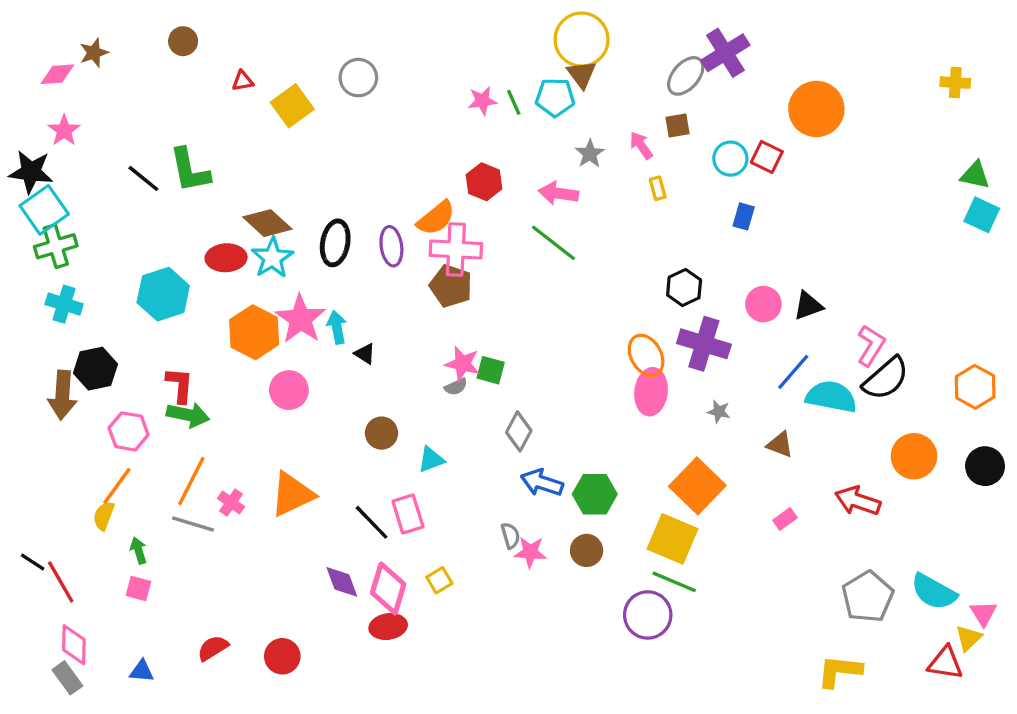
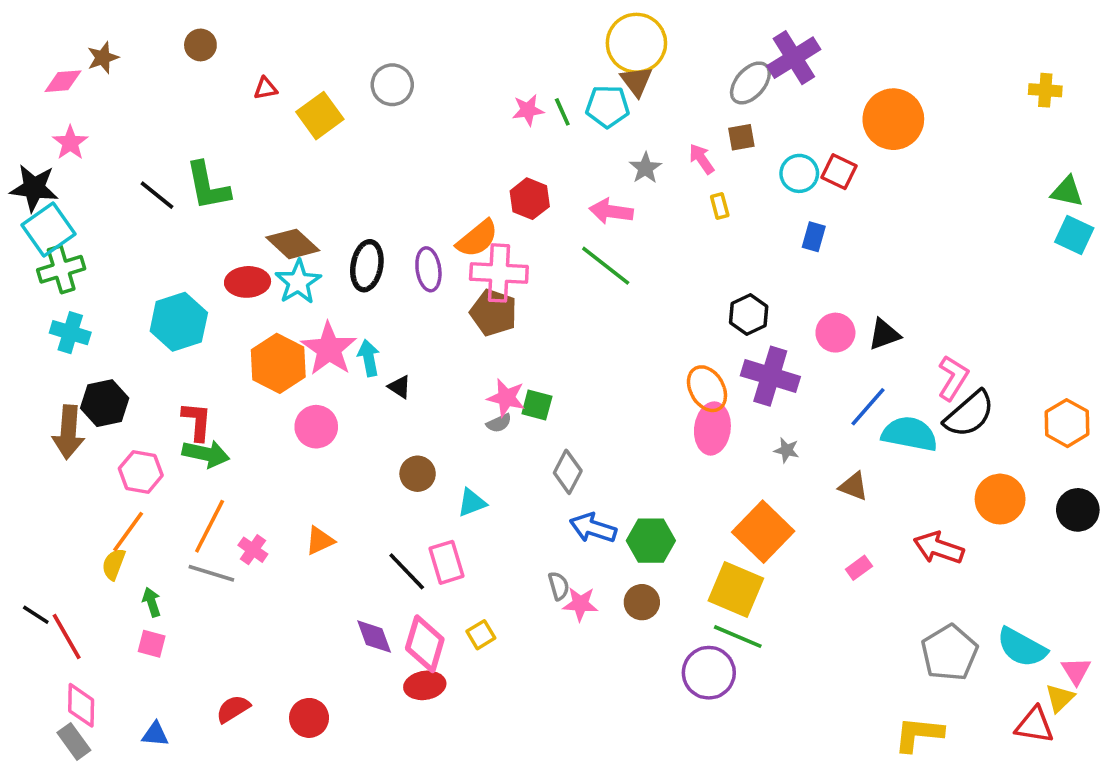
orange triangle: (292, 494) -> (320, 541), size x0.6

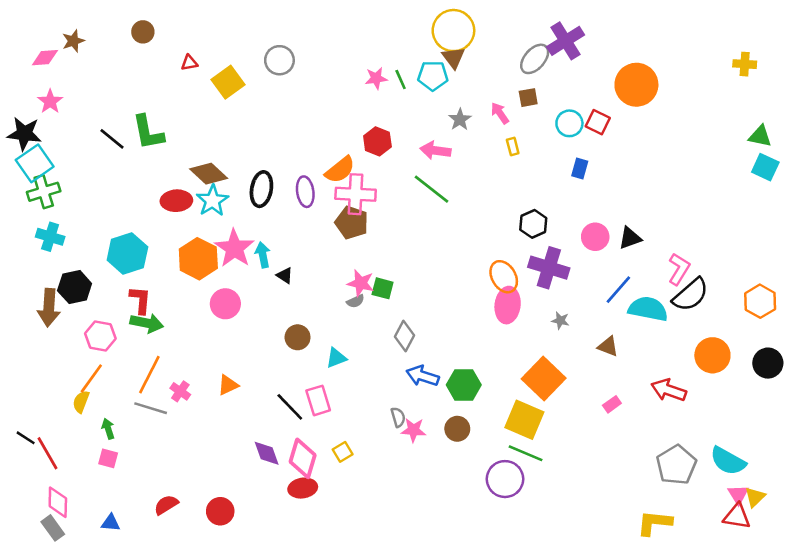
cyan hexagon: (179, 322) -> (127, 254), moved
pink triangle: (1076, 671) -> (738, 494), moved

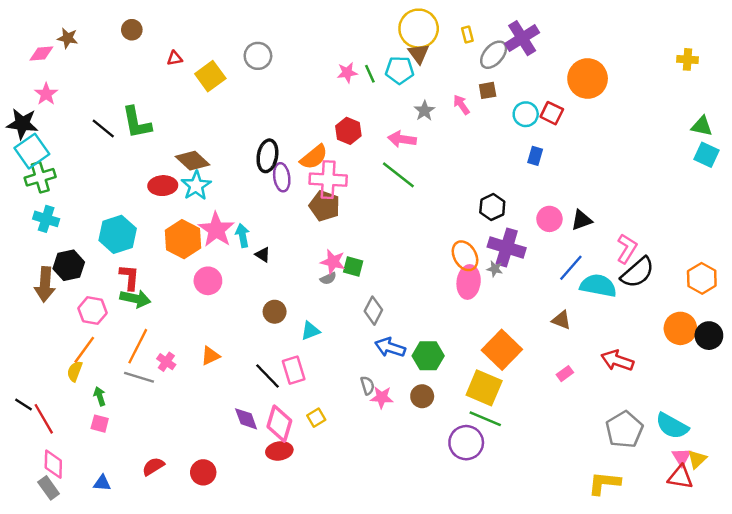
brown star: (73, 41) -> (68, 38), turned 30
yellow rectangle: (513, 147) -> (467, 34), moved
black ellipse: (261, 189) -> (267, 156), moved
gray star: (560, 321) -> (495, 269), moved
orange circle: (712, 355) -> (680, 328), moved

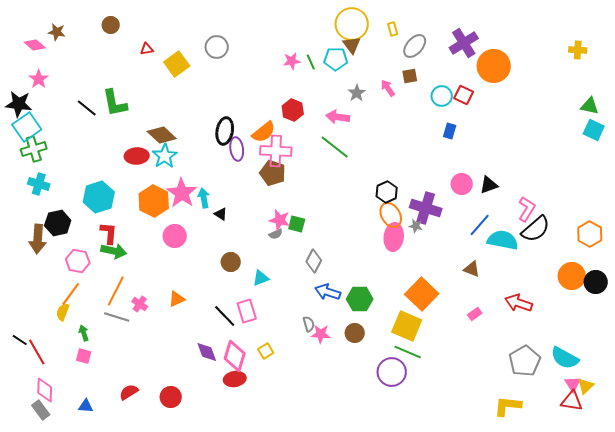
purple cross: (522, 38) -> (464, 43), moved
pink diamond: (41, 54) -> (35, 45), turned 45
black hexagon: (492, 207) -> (387, 192), moved

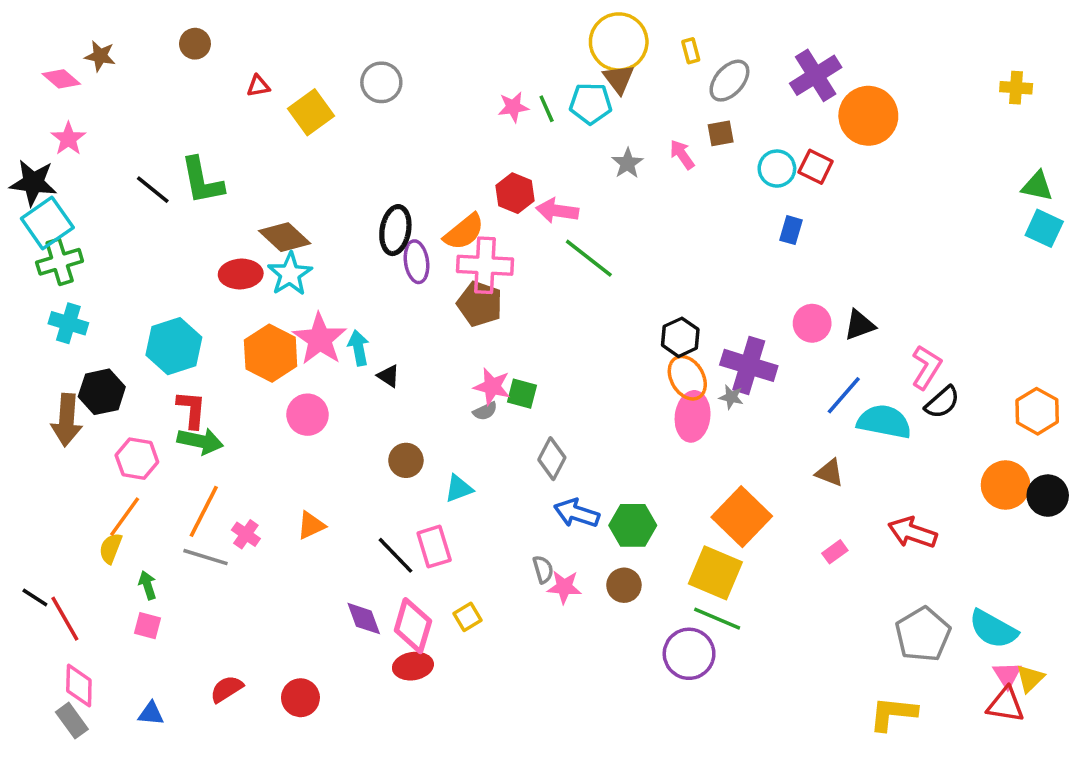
pink arrow: (338, 117) -> (557, 211), moved
black semicircle: (536, 229) -> (942, 402), size x0.7

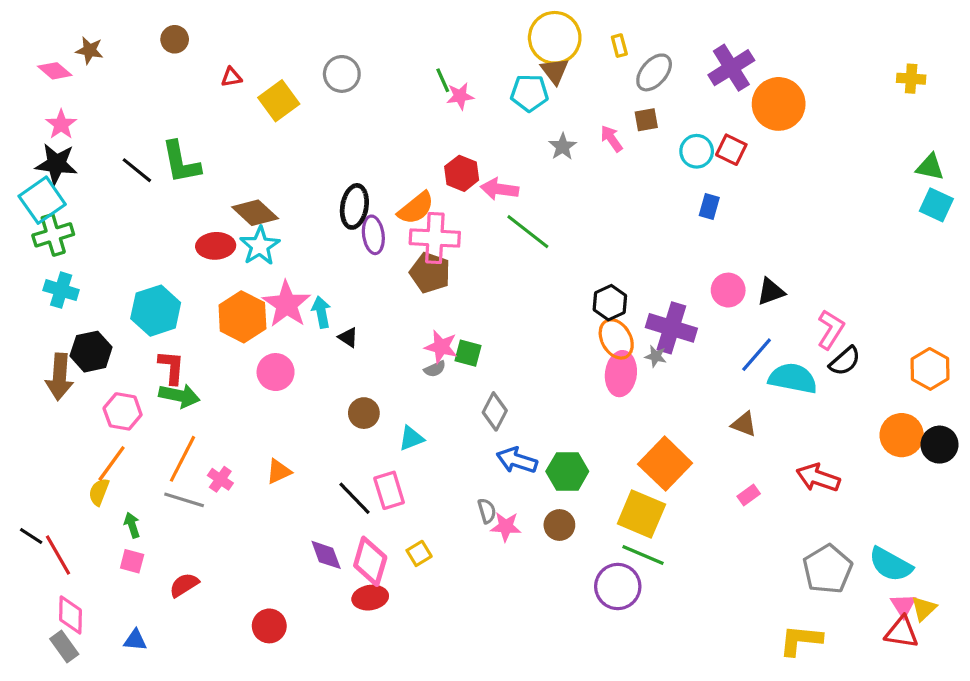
green line: (547, 109) -> (443, 80), moved
black star: (33, 183) -> (56, 164), moved
red semicircle: (227, 689) -> (184, 585), moved

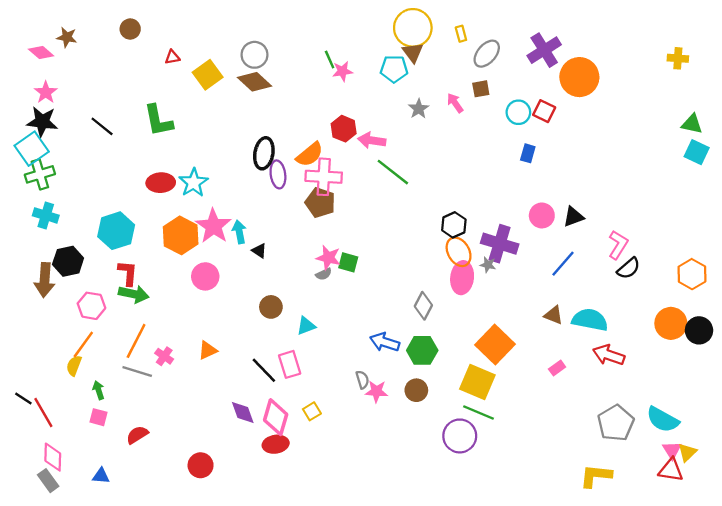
green L-shape: (181, 162) -> (158, 120), moved
brown diamond: (255, 213) -> (254, 82), moved
cyan semicircle: (793, 378) -> (590, 320), moved
gray diamond: (495, 411) -> (423, 306), moved

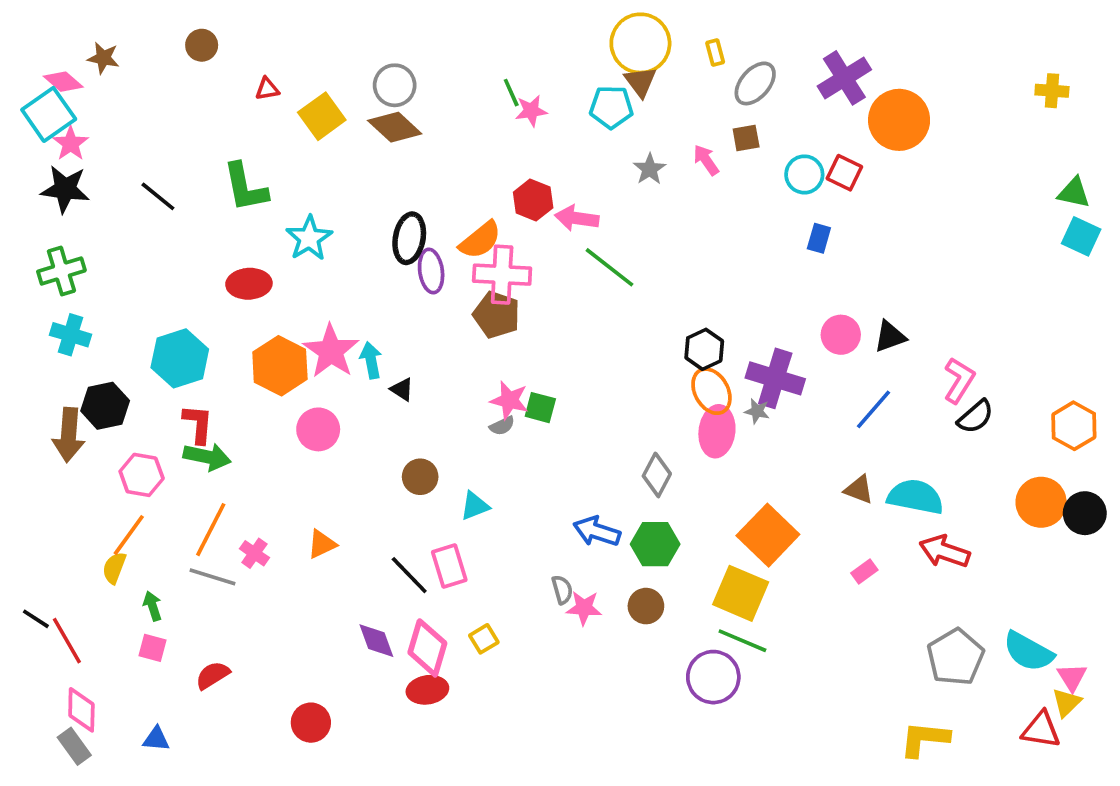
cyan square: (32, 149) -> (49, 114), moved
cyan star: (194, 183) -> (309, 238), moved
pink triangle: (672, 450) -> (1072, 677), moved

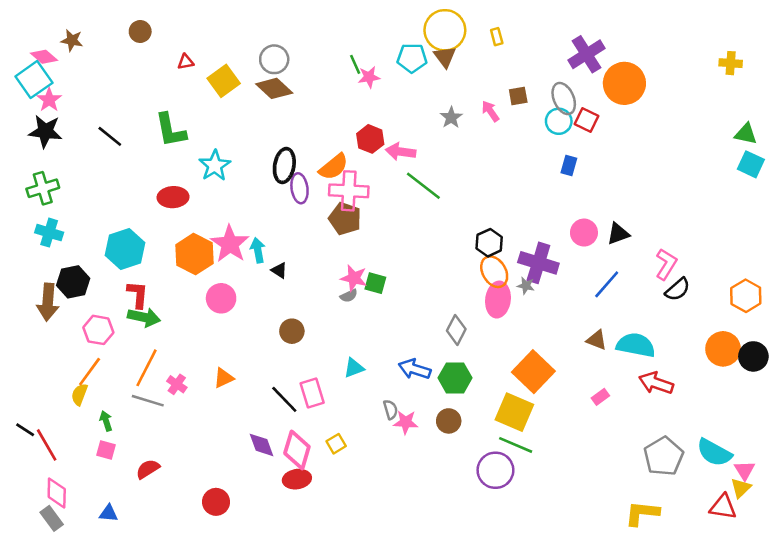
gray ellipse: (755, 83) -> (564, 99), moved, turned -64
cyan pentagon: (611, 107) -> (412, 58), moved
cyan triangle: (475, 506) -> (354, 368), moved

